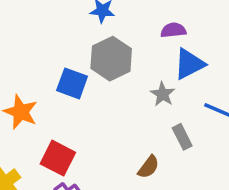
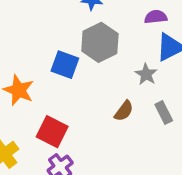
brown semicircle: (148, 167) -> (124, 111), moved

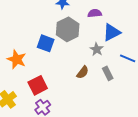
purple semicircle: (156, 17) -> (95, 13), moved
red square: (52, 132) -> (38, 85), turned 36

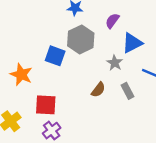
purple semicircle: (95, 13) -> (112, 21), turned -48
red square: (38, 85) -> (46, 105), turned 30

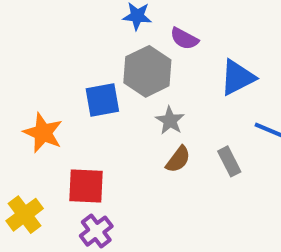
purple semicircle: (112, 21) -> (184, 39), moved, turned -98
blue square: (55, 56) -> (102, 100), turned -30
gray star: (115, 63) -> (170, 120), moved

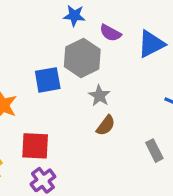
blue triangle: (238, 77) -> (151, 44), moved
gray rectangle: (229, 161) -> (154, 151), moved

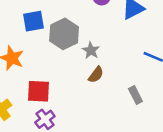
gray hexagon: (82, 58) -> (64, 34), moved
blue square: (48, 80) -> (33, 21), moved

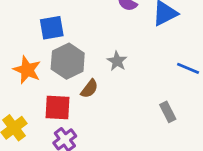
gray hexagon: (64, 34) -> (68, 61), moved
brown semicircle: (96, 75) -> (89, 89), moved

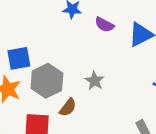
blue square: (52, 28) -> (19, 58), moved

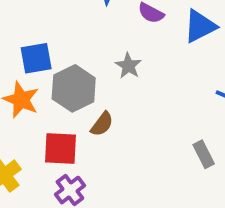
gray star: (95, 81) -> (128, 66), moved

